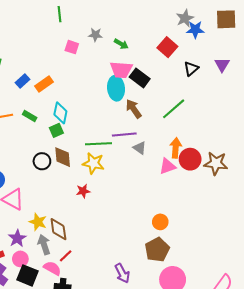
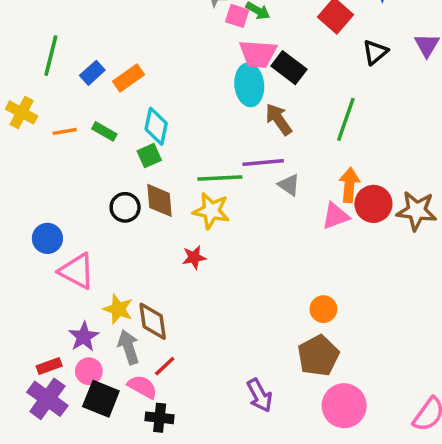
pink square: (72, 47) -> (237, 16), moved
green line: (174, 109) -> (346, 119), turned -30

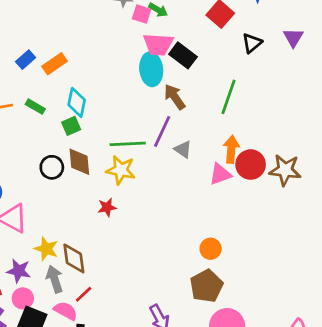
purple line: (263, 162) -> (162, 131), turned -60
purple star: (84, 337) -> (19, 271), turned -30

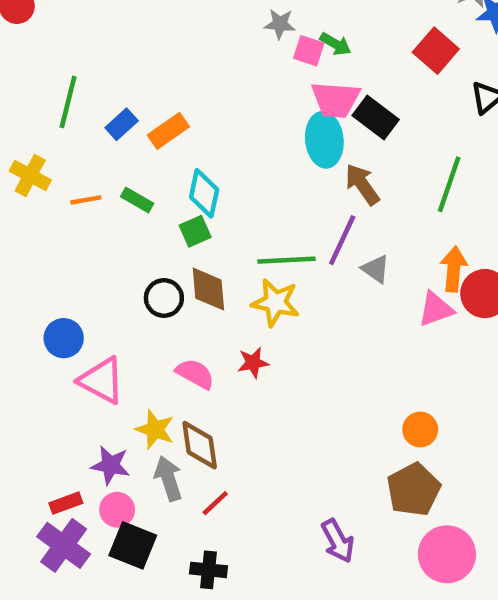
pink semicircle: (66, 311) -> (195, 374), moved

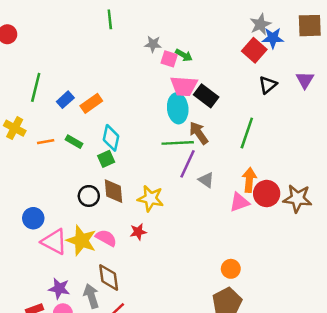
red square: (436, 51) -> (254, 50), moved
green line: (286, 260) -> (178, 143), moved
yellow star: (155, 429) -> (81, 240), moved, size x1.4

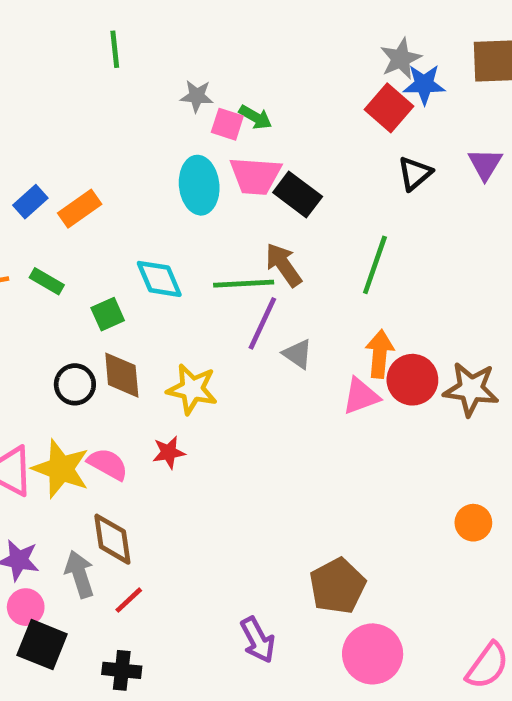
cyan ellipse: (178, 108) -> (199, 185), moved
cyan diamond: (111, 138) -> (159, 279), moved, turned -35
orange circle: (231, 269) -> (473, 523), moved

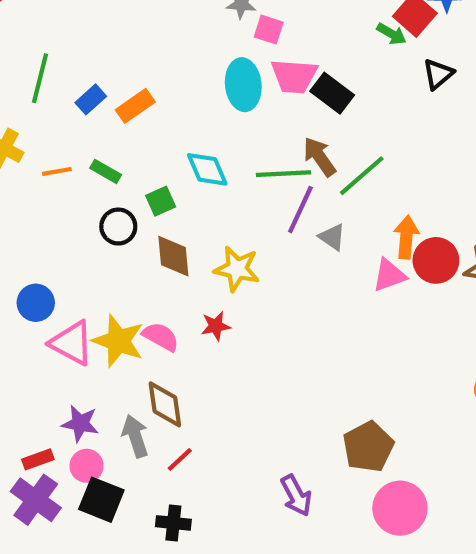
green arrow: (255, 117) -> (391, 34), moved
green line: (375, 265) -> (362, 176), moved, turned 30
black circle: (75, 384) -> (118, 227), moved

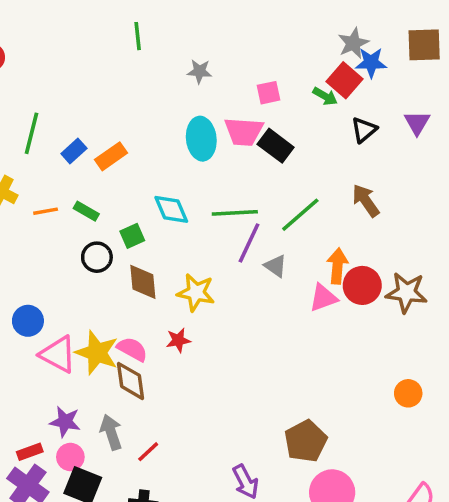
pink square: (269, 30) -> (268, 93), moved, turned -30
brown arrow: (319, 157) -> (366, 201), moved
brown diamond: (165, 404) -> (131, 381), moved

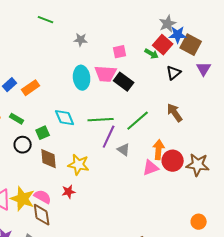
green line: (138, 36) -> (46, 20), turned -63
brown square: (424, 45) -> (191, 45), moved, turned 30

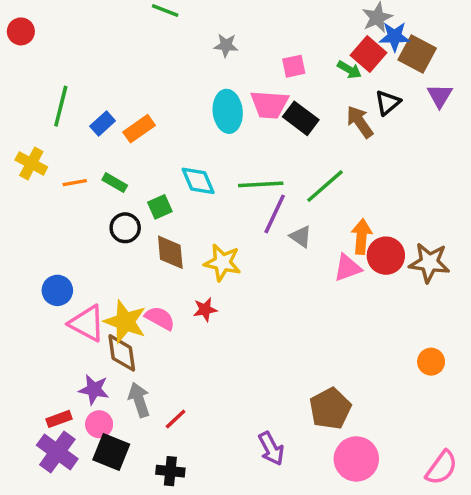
brown arrow: (175, 113) -> (360, 122), moved
brown diamond: (42, 215) -> (122, 353), moved

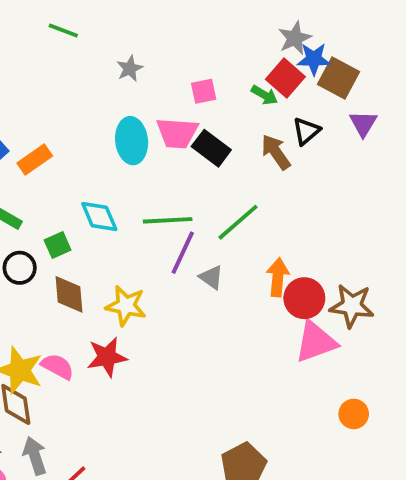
gray star: (226, 45) -> (130, 68), turned -30
pink triangle: (348, 268) -> (316, 342), moved, size x1.4
red star: (205, 309) -> (107, 357), size x1.5

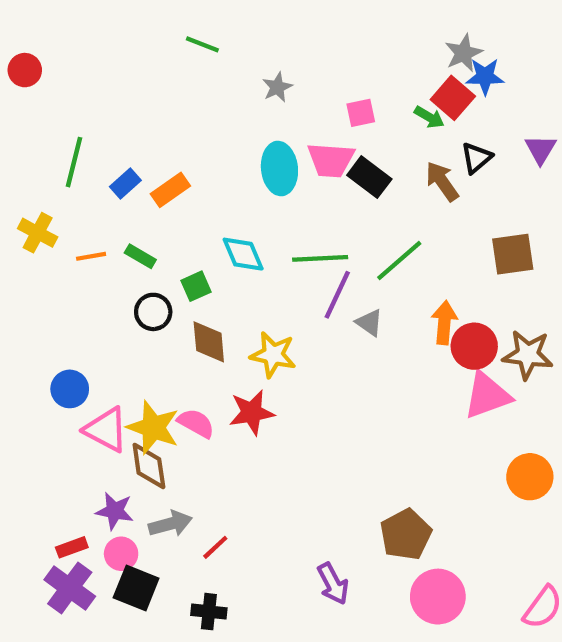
brown square: (338, 78) -> (513, 254), moved, turned -36
orange circle: (354, 414) -> (530, 477), size x1.4
gray arrow: (35, 456) -> (170, 524), turned 93

